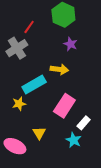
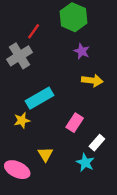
yellow arrow: (59, 69) -> (92, 80), moved
pink rectangle: (64, 106) -> (75, 123), size x0.7

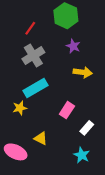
gray cross: (20, 56) -> (33, 56), moved
yellow triangle: (45, 154) -> (41, 138), turned -32
cyan star: (85, 163) -> (82, 155), moved

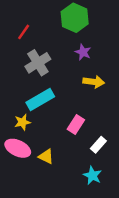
red line: (30, 28) -> (24, 32), moved
pink ellipse: (16, 152) -> (18, 148), moved

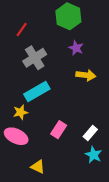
pink rectangle: (76, 124) -> (59, 130), moved
yellow triangle: (46, 157) -> (38, 167), moved
cyan star: (92, 175) -> (94, 155), moved

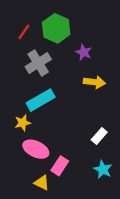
green hexagon: (68, 16) -> (56, 28), moved
pink rectangle: (59, 130) -> (60, 166), moved
white rectangle: (90, 133) -> (99, 136), moved
pink ellipse: (16, 136) -> (36, 149), moved

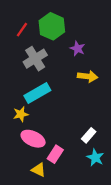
white rectangle: (99, 136) -> (89, 135), moved

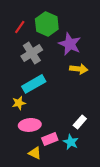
purple star: (78, 49) -> (70, 44), size x1.6
pink ellipse: (33, 139) -> (30, 125), turned -30
pink rectangle: (55, 154) -> (50, 139), turned 35
cyan star: (95, 158) -> (71, 142), moved

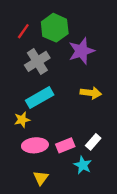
purple star: (70, 44) -> (82, 51), turned 30
yellow arrow: (79, 69) -> (91, 93), moved
pink rectangle: (50, 139) -> (65, 145), moved
yellow triangle: (35, 153) -> (41, 178), turned 40

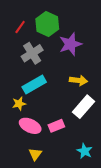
white rectangle: (93, 142) -> (84, 107), moved, size x1.6
pink ellipse: (35, 145) -> (30, 126), turned 30
cyan star: (83, 165) -> (85, 151), moved

